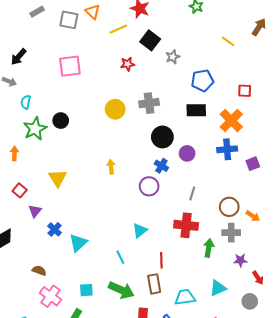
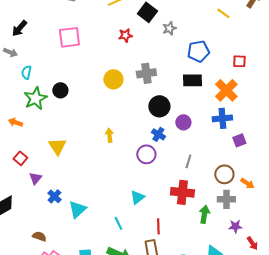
orange arrow: (14, 153) -> (15, 122), turned -72
purple square: (253, 164) -> (239, 140), moved

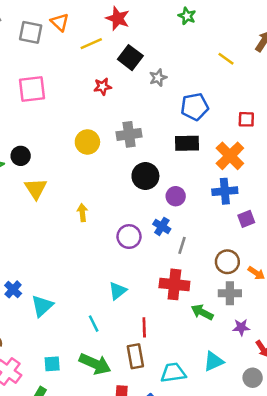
blue cross: (158, 134) -> (162, 226), moved
yellow triangle: (57, 146) -> (36, 189), moved
green arrow: (204, 214) -> (202, 312), turned -72

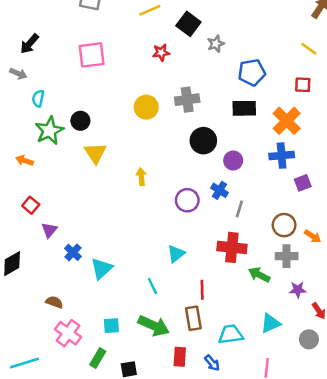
yellow line: (226, 59) -> (309, 49), moved

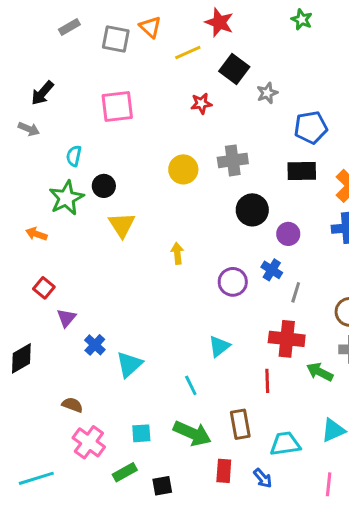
cyan semicircle: (38, 98) -> (74, 156), moved
red line: (202, 290) -> (267, 381), moved
green rectangle: (98, 358) -> (125, 472), turned 30

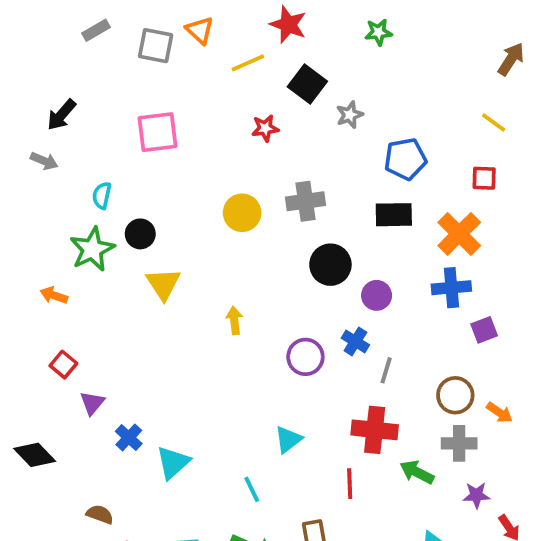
green star: (302, 19) -> (378, 32), moved, turned -30
black diamond: (21, 358) -> (35, 455), turned 76

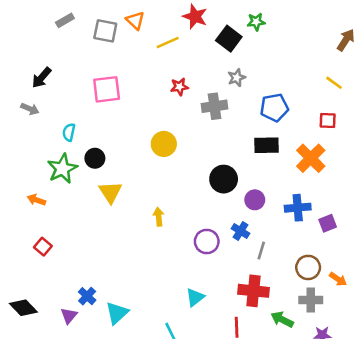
black square: (307, 84) -> (229, 39), moved
gray cross: (305, 201) -> (214, 106), moved
blue cross: (451, 288) -> (298, 208), moved
purple triangle: (92, 403) -> (69, 316), moved

